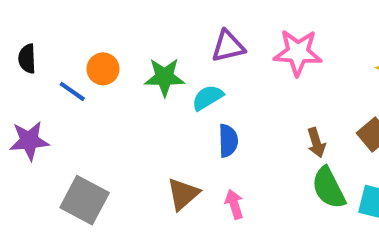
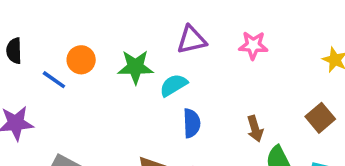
pink star: (298, 52) -> (253, 45), size x0.7
brown arrow: (316, 143) -> (255, 129), moved

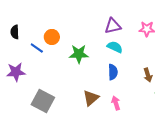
green star: (135, 67) -> (79, 54), moved
cyan semicircle: (173, 85) -> (115, 47), moved, turned 56

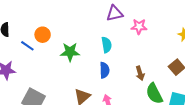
purple triangle: (113, 26) -> (115, 13), moved
cyan semicircle: (115, 47) -> (107, 45), turned 56

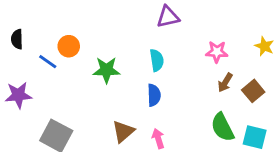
pink star: (139, 27) -> (217, 52), moved
brown arrow: (140, 73) -> (225, 83), moved, turned 48

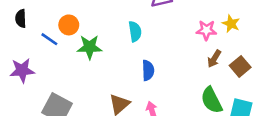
yellow star: (264, 46) -> (231, 24), moved
cyan semicircle: (157, 60) -> (135, 31), moved
green star: (106, 70) -> (90, 47), moved

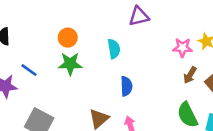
orange circle: (69, 25) -> (68, 38), moved
blue line: (49, 39) -> (29, 70), moved

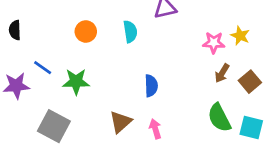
cyan semicircle: (114, 49) -> (130, 31), moved
green star: (70, 64) -> (76, 82), moved

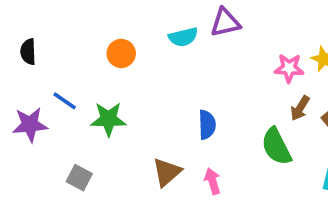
cyan semicircle: (130, 31) -> (183, 37), moved, turned 85
green semicircle: (219, 118) -> (276, 147), moved
gray square: (54, 126) -> (79, 178), size x0.6

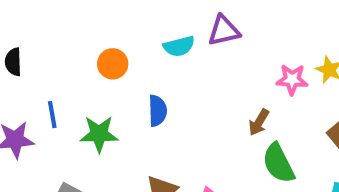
blue line: (65, 101) -> (52, 115), turned 45
brown arrow: (300, 108) -> (259, 122), moved
blue semicircle: (207, 125) -> (158, 111), moved

